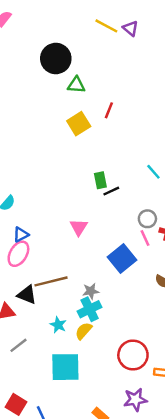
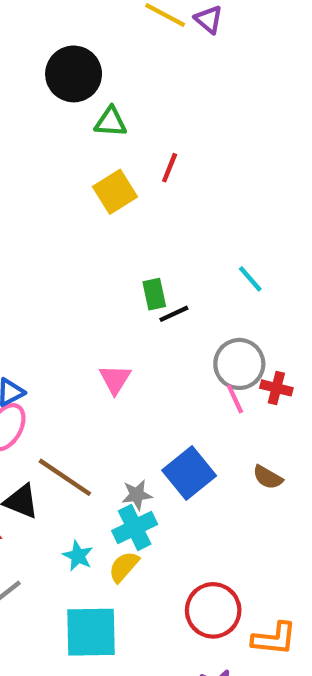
gray circle: (147, 219) -> (239, 364), size x1.5
blue square: (122, 259) -> (189, 473), moved
brown line: (51, 281) -> (65, 477), turned 48

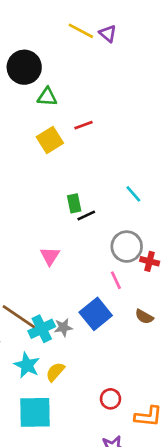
red line: (170, 168) -> (84, 125), turned 48
pink line: (235, 399) -> (116, 280), moved
cyan cross: (135, 527) -> (42, 329), moved
cyan star: (78, 556) -> (27, 365), size x1.4
red circle: (213, 610) -> (111, 399), size x0.6

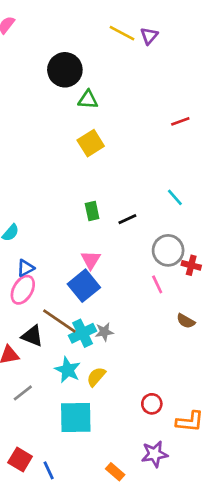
purple triangle: (108, 34) -> (149, 36), turned 30
red line: (84, 125) -> (180, 121), moved
green rectangle: (74, 203) -> (92, 211), moved
blue square: (96, 314) -> (84, 286), moved

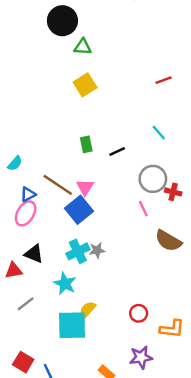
red line: (180, 121) -> (164, 80), moved
brown line: (59, 321) -> (58, 185), moved
brown semicircle: (186, 321) -> (168, 241), size x1.6
yellow semicircle: (96, 377) -> (87, 310), moved

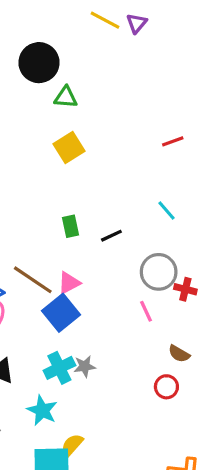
pink triangle: (85, 187) -> (69, 283), turned 30
brown semicircle: (168, 241) -> (179, 354), size x0.6
red circle: (139, 313) -> (166, 387), moved

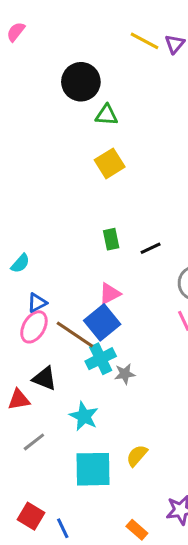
brown line: (33, 280) -> (75, 335), moved
cyan cross: (59, 368) -> (101, 359), moved
yellow semicircle: (72, 445) -> (137, 456), moved

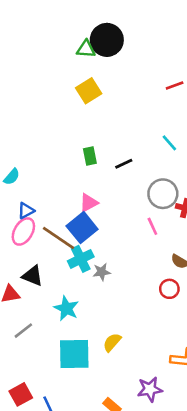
black circle: (81, 82) -> (107, 40), moved
red square: (31, 516) -> (21, 394), turned 30

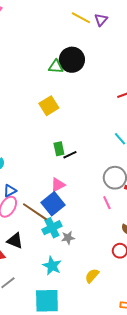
yellow square: (89, 91) -> (49, 106), moved
black line: (124, 164) -> (70, 155), moved
cyan star: (66, 308) -> (52, 266), moved
yellow semicircle: (112, 342) -> (92, 276), moved

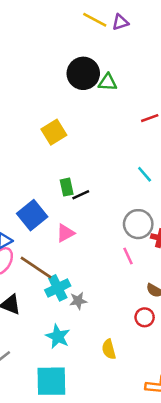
purple triangle: (101, 20) -> (120, 22), turned 32
green triangle: (56, 67) -> (108, 82), moved
blue square: (53, 204) -> (32, 215), moved
yellow semicircle: (92, 276) -> (109, 349), turned -56

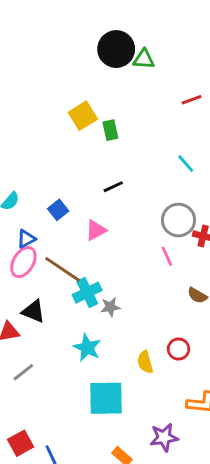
green rectangle: (67, 187) -> (110, 130), moved
blue square: (32, 215) -> (58, 210), size x0.6
red circle: (145, 317) -> (178, 349), moved
cyan square: (51, 381) -> (106, 398), moved

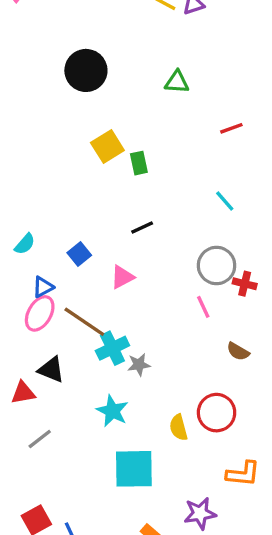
black circle: (116, 49) -> (86, 70), moved
red circle: (178, 349) -> (217, 413), size x1.5

